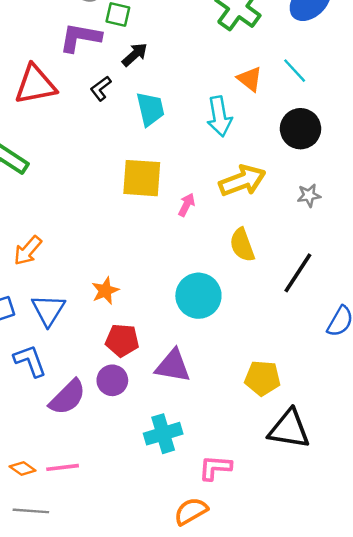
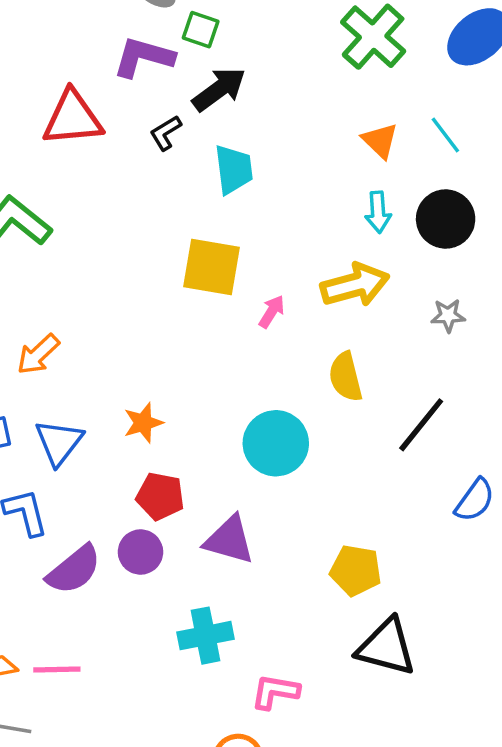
black arrow: (135, 55) -> (219, 89), size x1.4
cyan arrow: (219, 116) -> (378, 212), moved, size x0.7

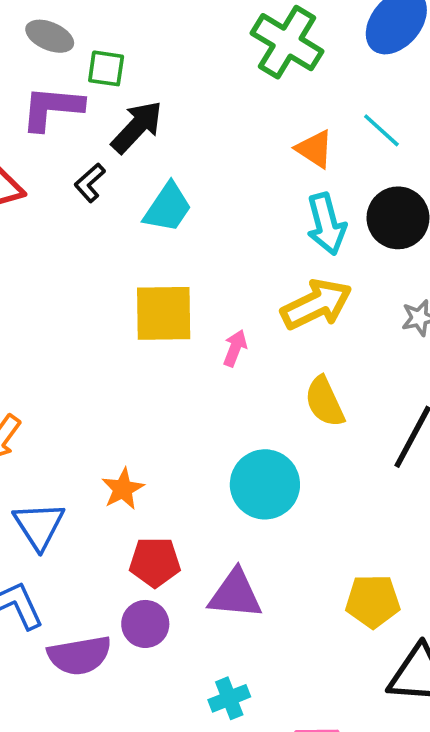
cyan trapezoid: (234, 169) -> (168, 208), turned 52
cyan arrow: (378, 212) -> (326, 224), size x1.4
purple semicircle: (74, 570) -> (79, 655), turned 40
cyan cross: (206, 636) -> (229, 698), size x0.7

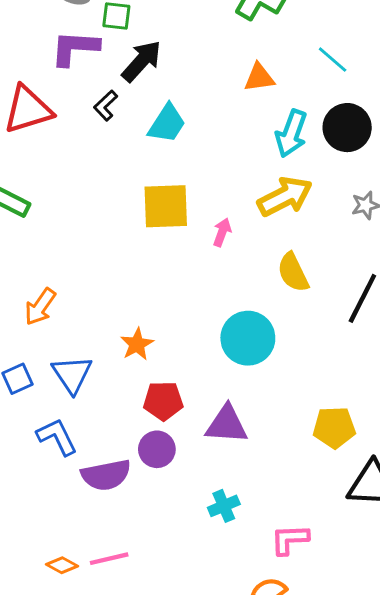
orange triangle: (314, 149) -> (259, 78), moved, turned -40
cyan arrow: (326, 224) -> (291, 134), turned 36

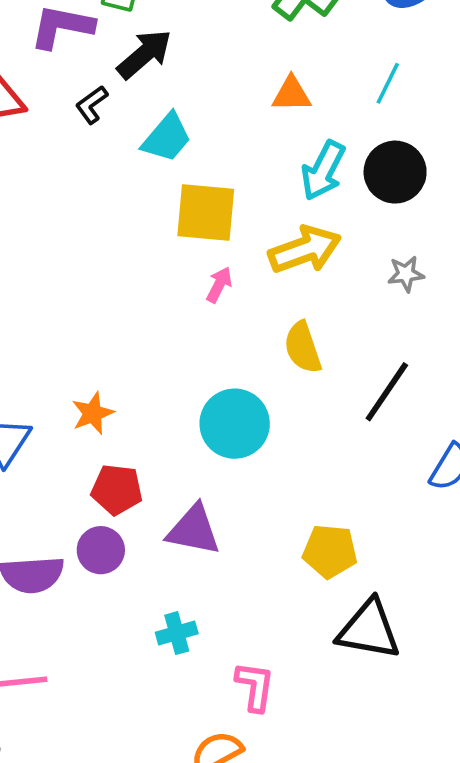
cyan line: (333, 60) -> (388, 83), turned 68
yellow square: (166, 206) -> (206, 212), moved
pink L-shape: (290, 539) -> (255, 686), turned 93

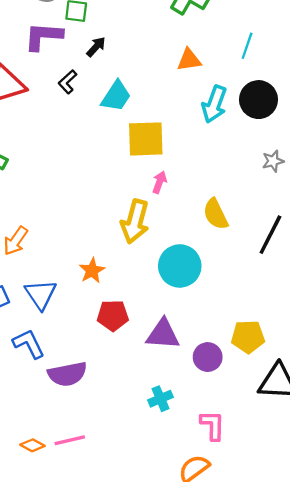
black arrow: (144, 54) -> (96, 47), size x0.6
yellow arrow: (305, 250) -> (135, 221), moved, turned 132
purple circle: (101, 550) -> (208, 357), moved

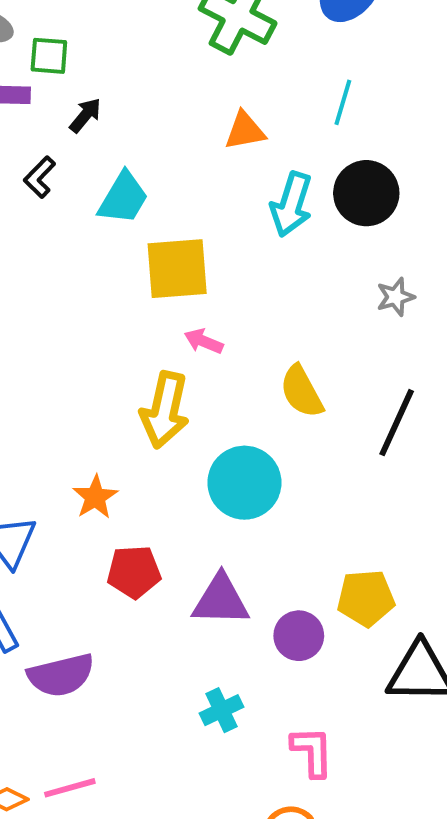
pink arrow: (159, 182) -> (204, 341), turned -85

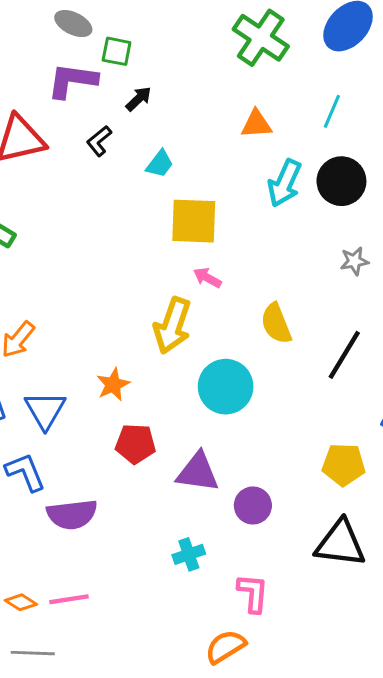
cyan trapezoid: (123, 198) -> (160, 164), size x0.7
yellow pentagon: (366, 598) -> (344, 465), moved

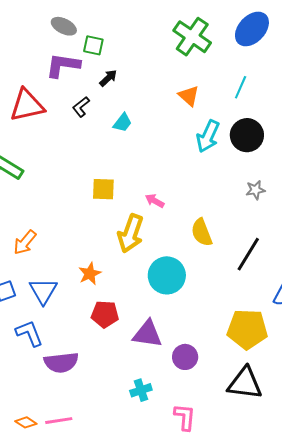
orange triangle: (256, 124) -> (189, 96), turned 45
yellow square: (194, 221) -> (103, 189), moved, size x0.7
yellow pentagon: (344, 465) -> (247, 329), size x1.4

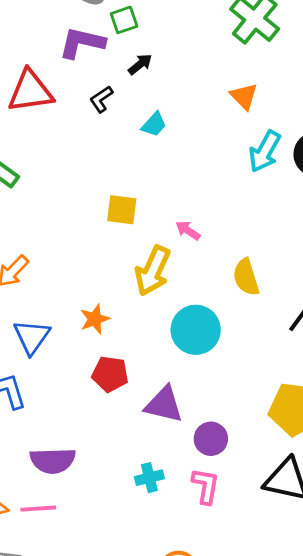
green square: (93, 45) -> (124, 20), turned -35
purple semicircle: (61, 362) -> (53, 461), moved
pink L-shape: (185, 417) -> (206, 486), moved

